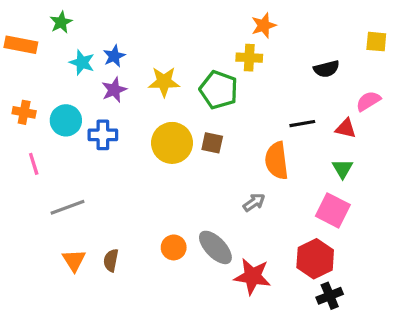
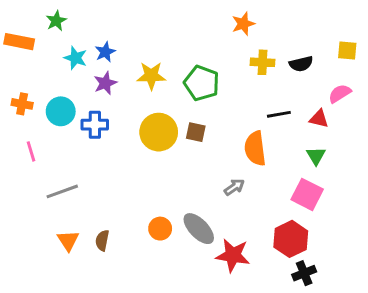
yellow square: (376, 42) -> (347, 50), moved
yellow cross: (249, 58) -> (263, 62), moved

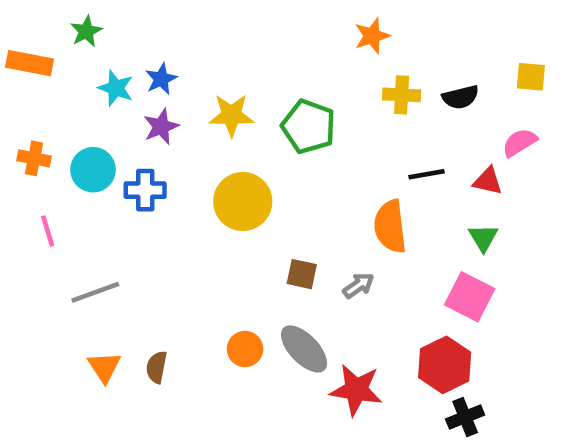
brown square: (196, 132) -> (302, 274), moved

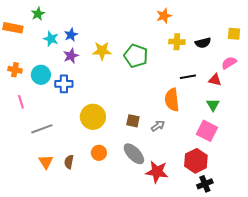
yellow circle: (243, 201) -> (93, 117), moved
orange circle: (245, 349) -> (99, 153), moved

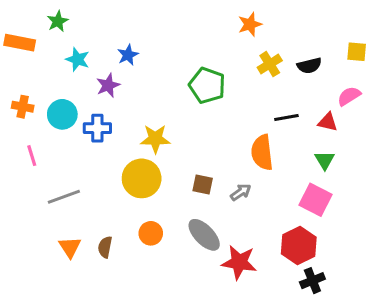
blue star: (71, 35) -> (128, 55), moved
yellow cross: (177, 42) -> (270, 64), turned -35
yellow star: (102, 51) -> (155, 139), moved

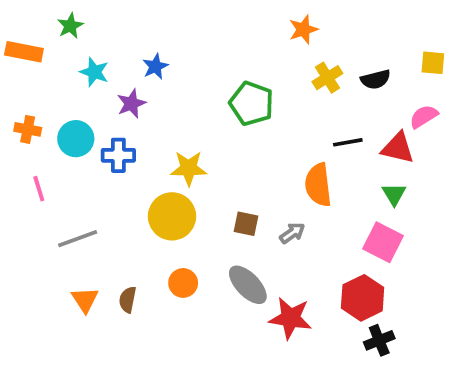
red triangle: (328, 122) -> (398, 148), size x1.4

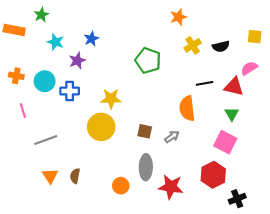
orange circle: (183, 283) -> (121, 186), moved
gray ellipse: (248, 285) -> (146, 167), turned 45
black cross: (379, 340) -> (237, 199), moved

